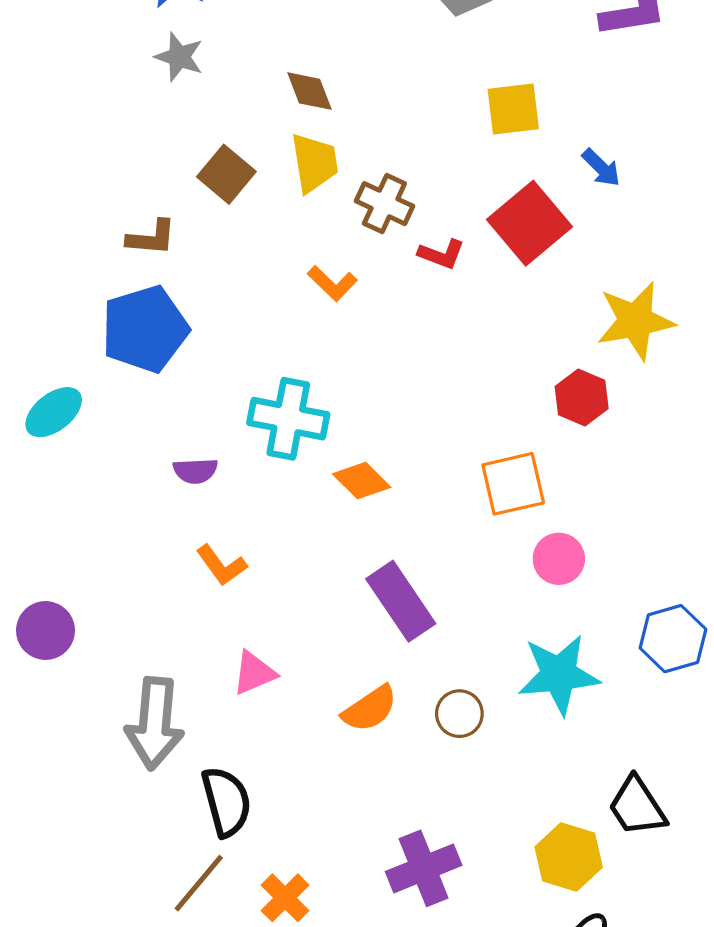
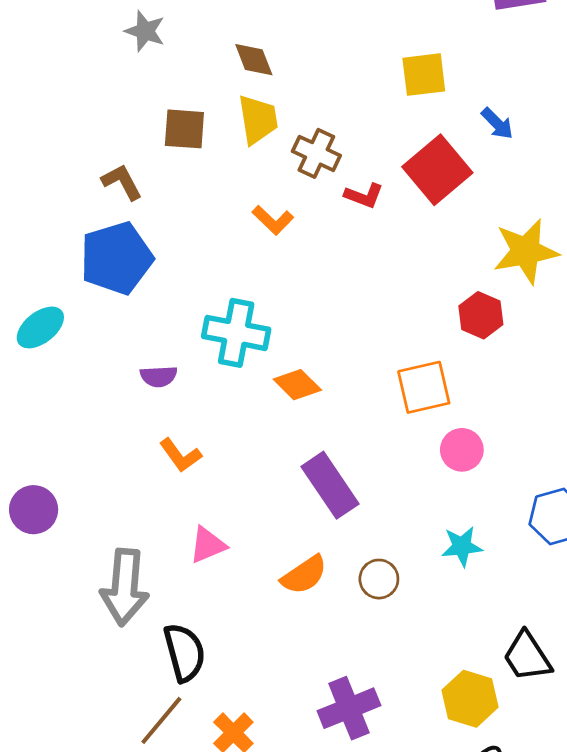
brown square: (226, 174) -> (184, 129), turned -36
brown L-shape: (151, 238) -> (122, 182), turned -123
cyan star: (559, 675) -> (462, 546), size x0.6

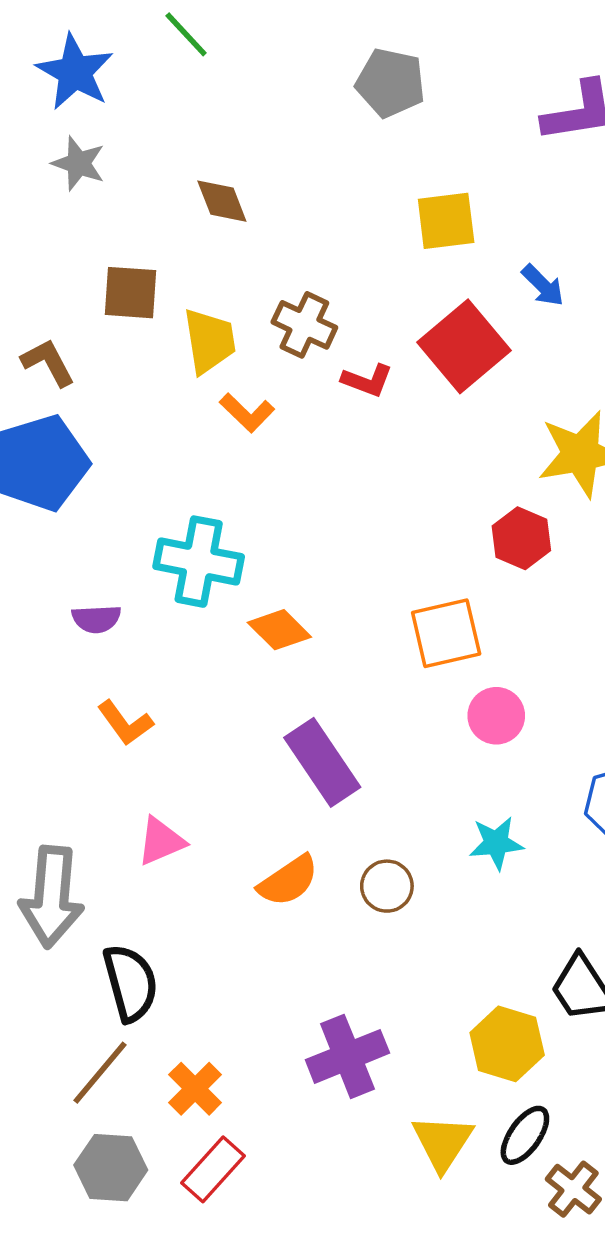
yellow trapezoid: (258, 119) -> (209, 341), moved

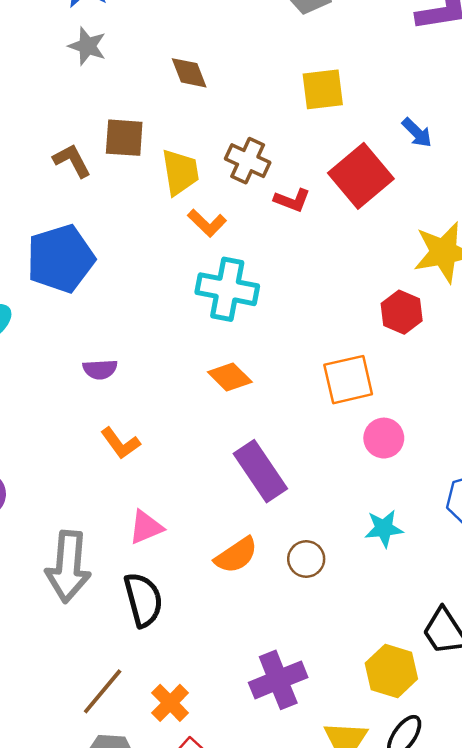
yellow square: (446, 221) -> (323, 89), moved
brown L-shape: (48, 363) -> (72, 161), moved
cyan cross: (199, 562) -> (227, 289), moved
black semicircle: (130, 983) -> (143, 600), moved

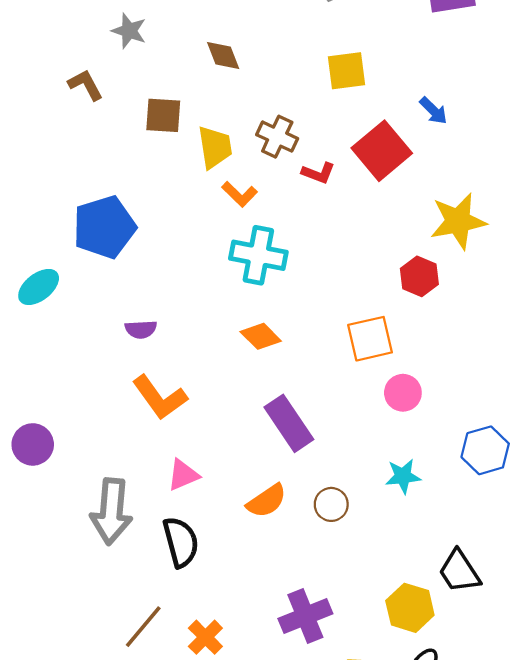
brown L-shape: (72, 161) -> (86, 85), moved
orange L-shape: (120, 443) -> (160, 397), size x1.5

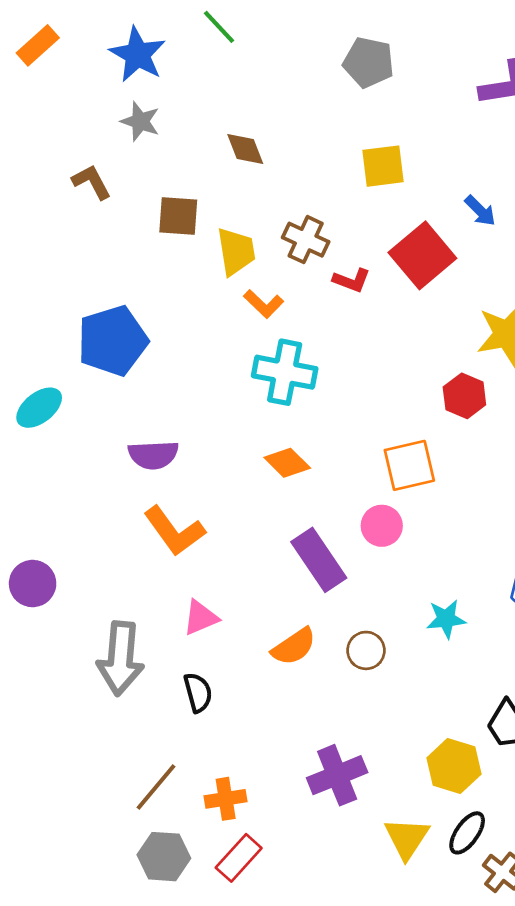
purple semicircle: (141, 329) -> (153, 455), size x1.4
pink circle: (403, 393) -> (382, 526), moved
black semicircle: (181, 542) -> (198, 692), size x0.7
orange cross: (205, 637) -> (226, 799), turned 36

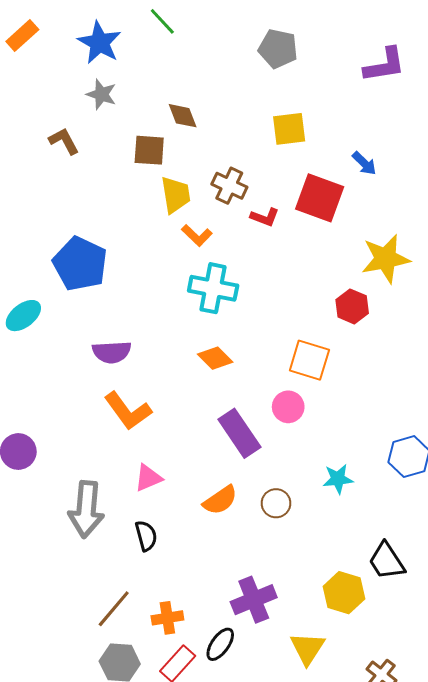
brown square: (178, 216) -> (149, 150), moved
red square: (422, 255) -> (320, 198), turned -30
blue pentagon: (113, 341) -> (80, 264), turned -30
orange square: (409, 465) -> (309, 360), turned 30
black ellipse: (467, 833) -> (220, 644), moved

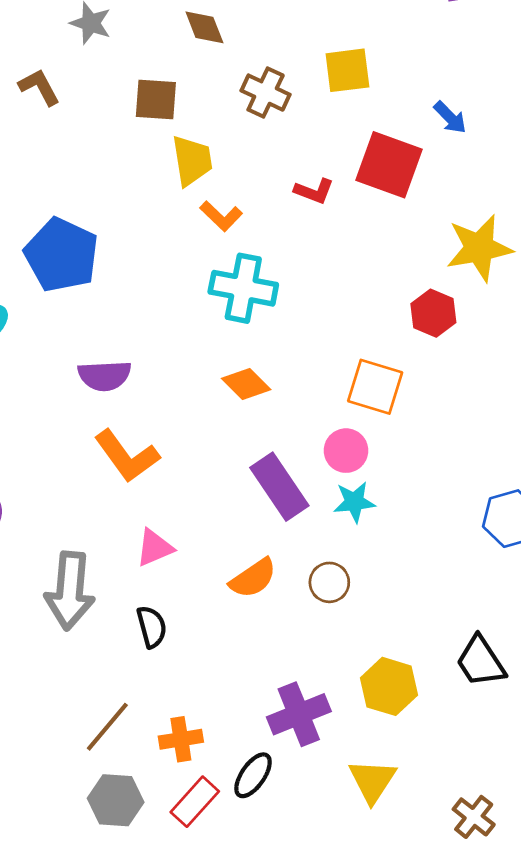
brown diamond: (183, 116) -> (204, 27), moved
brown cross: (229, 186) -> (266, 93), moved
cyan star: (338, 479) -> (354, 502), moved
yellow hexagon: (344, 593) -> (389, 686), moved

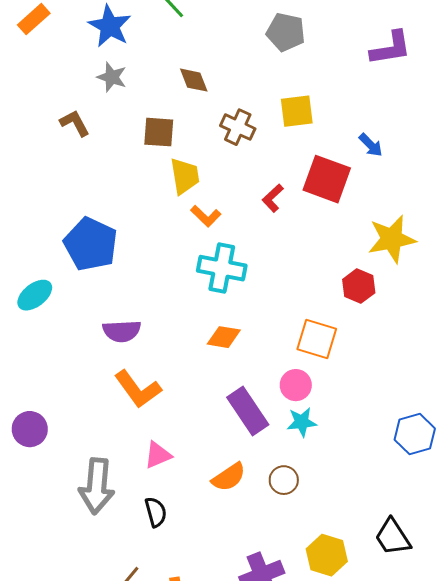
red L-shape: (314, 191) -> (273, 198), turned 116
orange diamond: (246, 384) -> (224, 337), turned -36

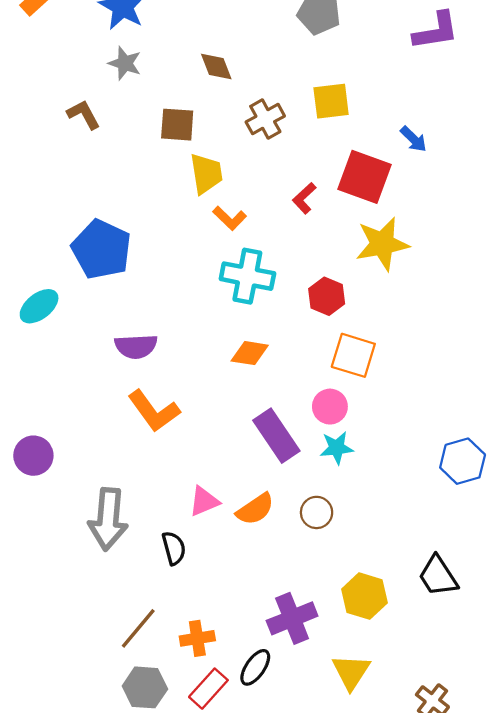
brown cross: (238, 127) -> (265, 119), turned 36
yellow star: (392, 239) -> (382, 244), moved
red hexagon: (359, 286) -> (327, 296), moved
pink triangle: (158, 455) -> (204, 501), moved

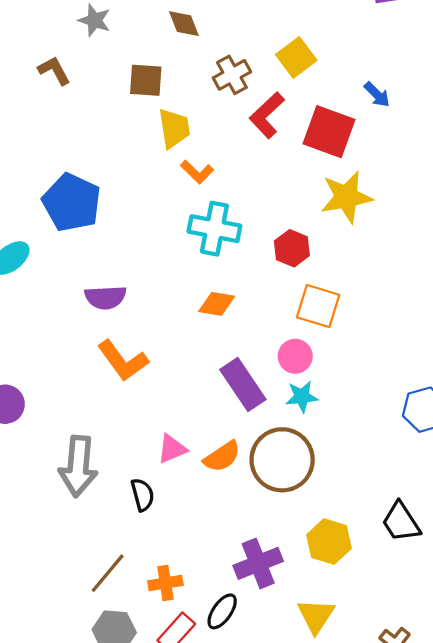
yellow square: (331, 101) -> (296, 57), turned -30
red L-shape: (304, 198) -> (267, 115), moved, size x1.5
brown circle: (317, 512) -> (282, 460), size x2.0

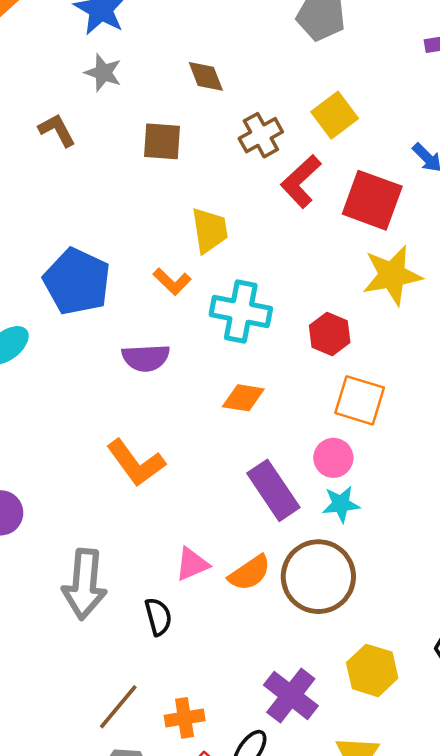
yellow trapezoid: (174, 128) -> (210, 230), moved
orange L-shape: (197, 172) -> (172, 281), moved
purple semicircle: (105, 297) -> (146, 358), moved
purple cross: (258, 563) -> (291, 695), turned -30

